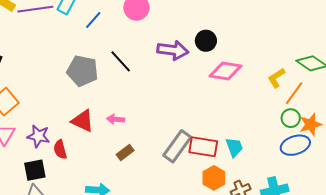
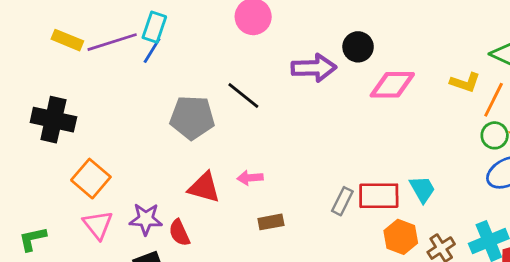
blue line: (93, 20) -> (152, 50), moved
yellow L-shape: (276, 78) -> (465, 82), turned -120
gray rectangle: (177, 146) -> (342, 201), size x0.6
brown rectangle: (125, 152) -> (271, 222), turned 36

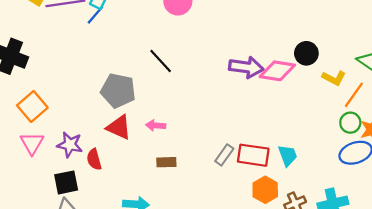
black circle: (358, 47) -> (306, 53), moved
purple arrow: (314, 68) -> (246, 67), moved
gray pentagon: (192, 118) -> (118, 91), moved

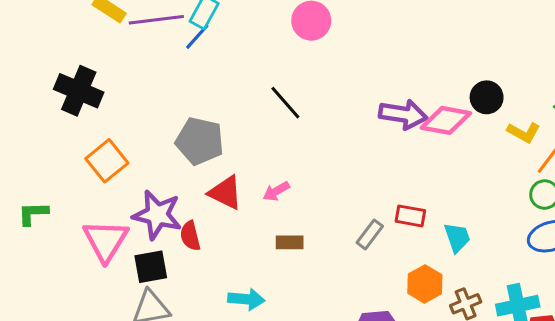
gray pentagon: (118, 91) -> (200, 141), moved
pink arrow: (156, 125) -> (276, 191), turned -36
pink triangle: (32, 143) -> (106, 241), moved, size x1.4
purple star: (70, 145) -> (157, 215), size x1.4
red rectangle: (253, 155) -> (410, 216), moved, size x0.7

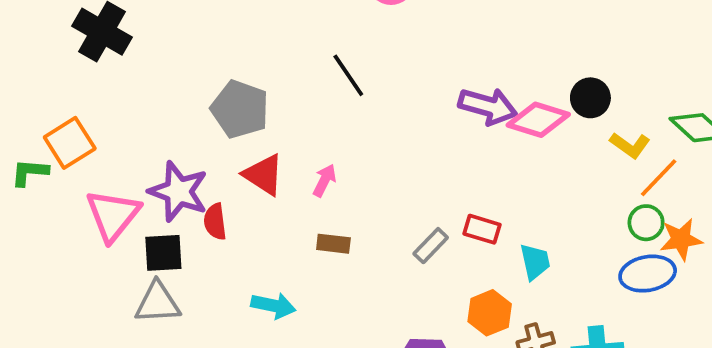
orange square: (107, 161) -> (70, 143), moved
pink arrow: (276, 191) -> (325, 180), turned 140

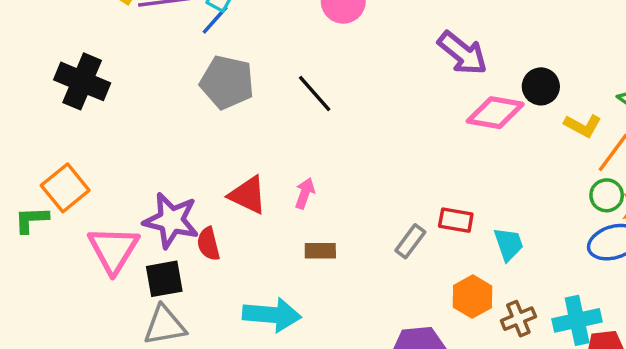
purple arrow: (488, 106) -> (462, 53), moved, turned 30
gray pentagon: (240, 109) -> (227, 82), moved
cyan arrow: (273, 306) -> (272, 315), size x1.4

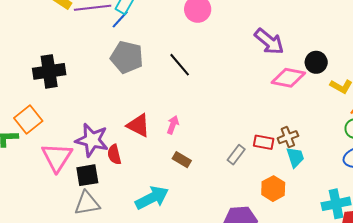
black cross: (82, 81) -> (49, 71), moved, turned -32
brown rectangle: (320, 251) -> (182, 160), turned 30
cyan arrow: (272, 315) -> (152, 198), turned -32
brown cross: (518, 319) -> (288, 137), moved

